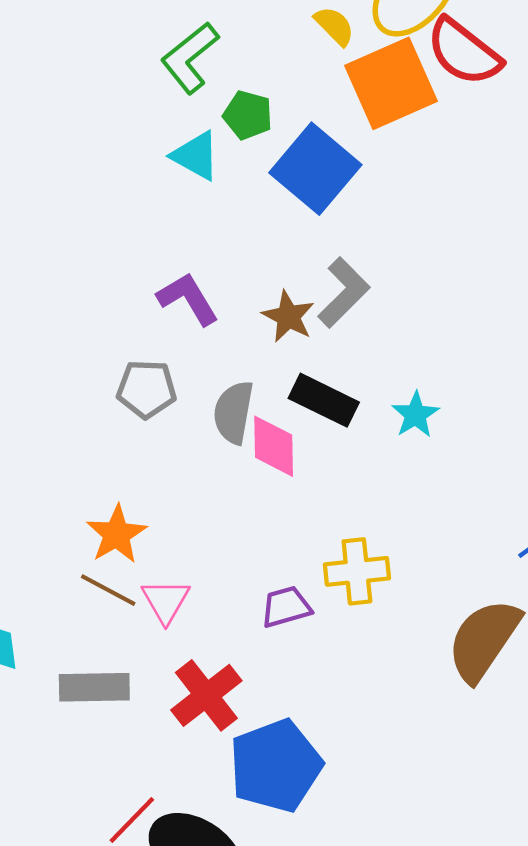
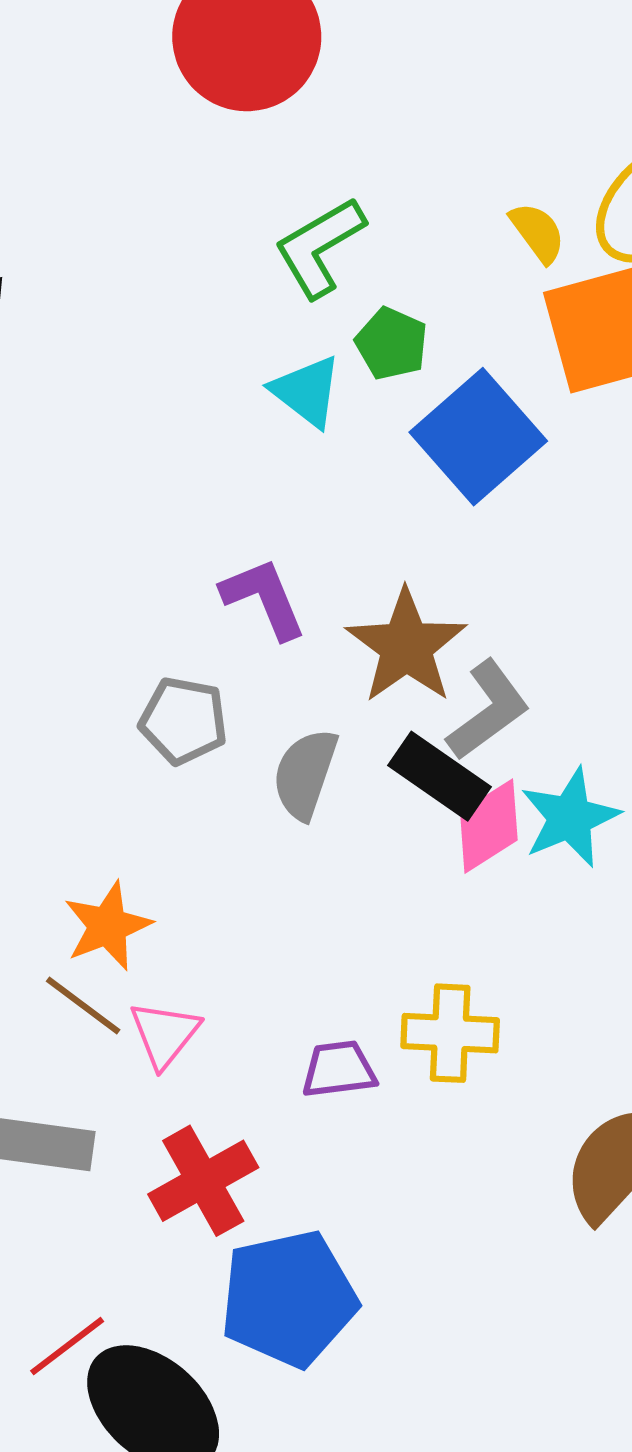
gray L-shape: (344, 293) -> (488, 710), moved
brown star: (288, 317) -> (406, 646), size x1.5
cyan star: (415, 415) -> (570, 817), size x1.4
pink diamond: (274, 446) -> (489, 826), moved, turned 50

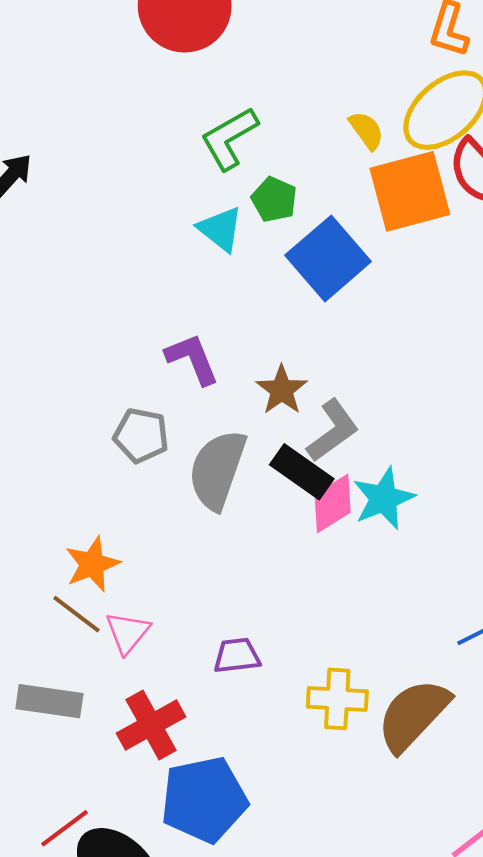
brown star: (406, 646) -> (282, 390), size x0.7
gray semicircle: (305, 774) -> (217, 470), size x1.4
yellow cross: (450, 1033) -> (337, 699), moved

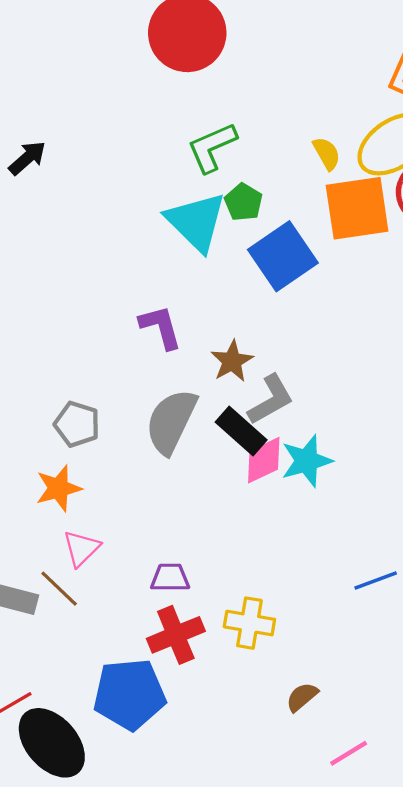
cyan triangle: (220, 229) -> (196, 222), size x1.6
gray pentagon: (141, 435) -> (77, 424), moved
brown line: (76, 614) -> (59, 589), moved
brown semicircle: (413, 715) -> (302, 697), moved, size x0.5
red cross: (151, 725) -> (176, 635), moved

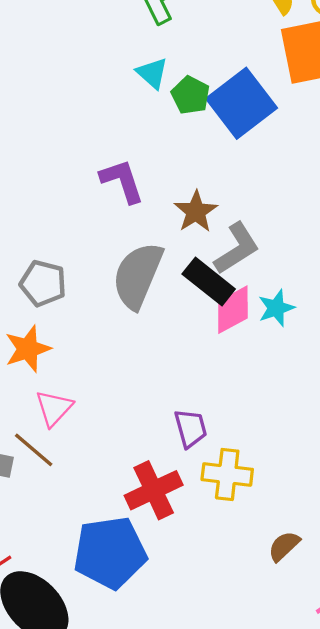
green pentagon: (243, 202) -> (191, 95), moved
cyan triangle: (196, 222) -> (152, 73), size x0.5
cyan star: (307, 461) -> (276, 308), size x0.7
purple trapezoid: (170, 578) -> (191, 428), moved, turned 78

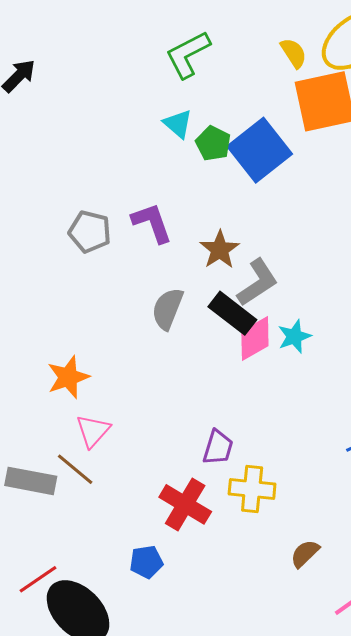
gray semicircle: (138, 275) -> (168, 309), size x0.7
gray pentagon: (43, 283) -> (90, 232), moved
purple trapezoid: (191, 428) -> (218, 447), turned 33
red cross: (154, 490) -> (185, 504), turned -33
blue pentagon: (110, 552) -> (146, 562), size x0.5

